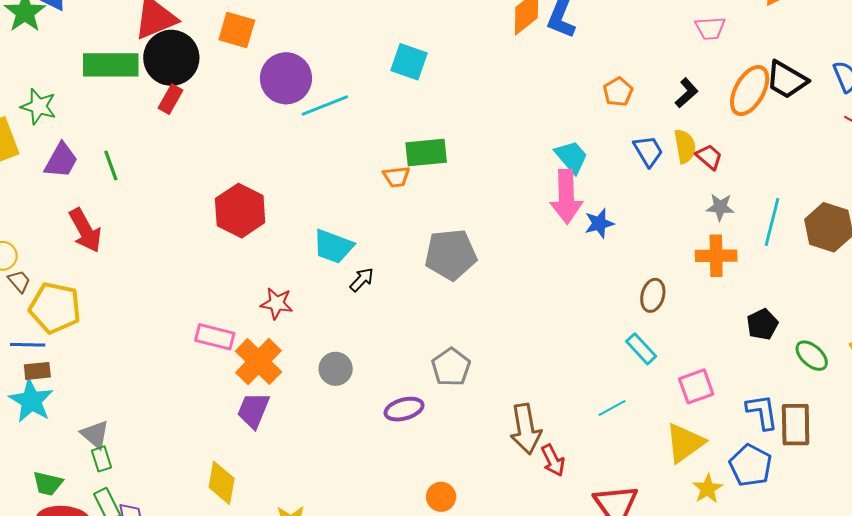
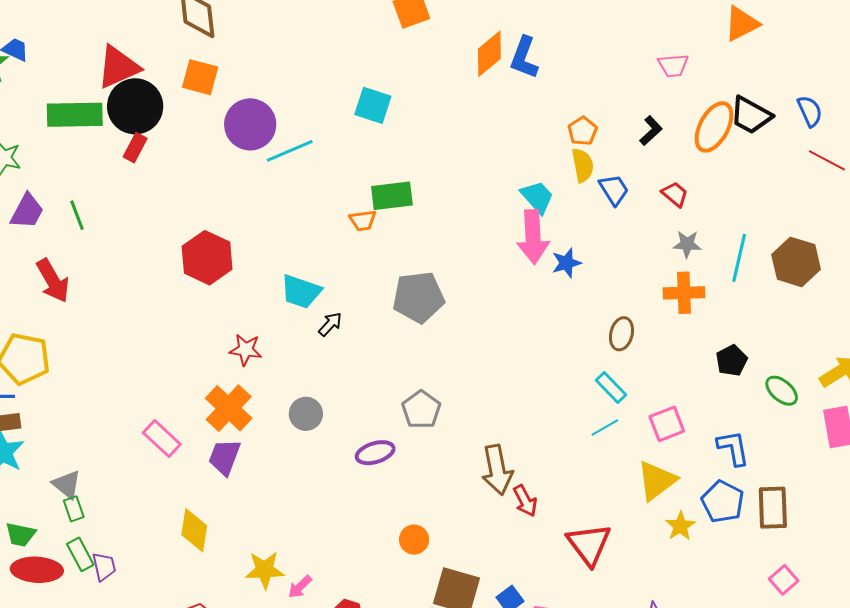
yellow semicircle: (685, 146) -> (583, 165), moved
pink rectangle: (215, 337) -> (162, 439), moved, turned 30
cyan line: (612, 408) -> (605, 427), moved
brown rectangle: (796, 425) -> (773, 508), moved

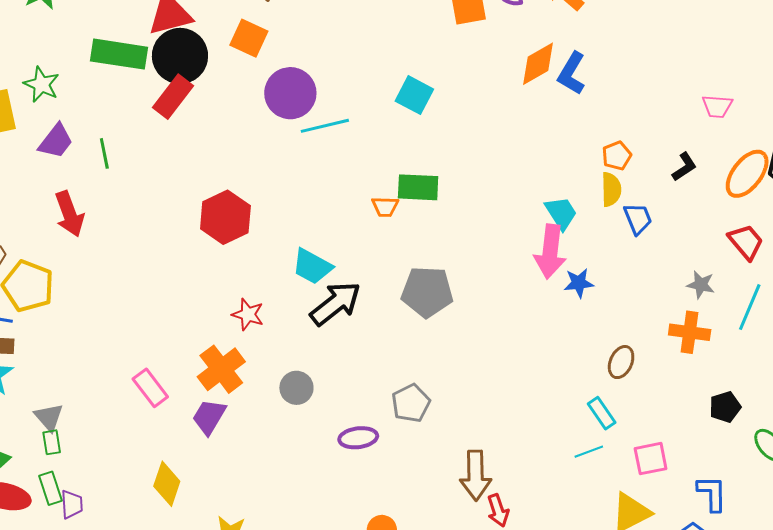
red rectangle: (135, 148) -> (173, 97), size x1.5
red trapezoid: (675, 194) -> (746, 242), moved, size x1.4
black arrow: (330, 324) -> (335, 304), size x2.0

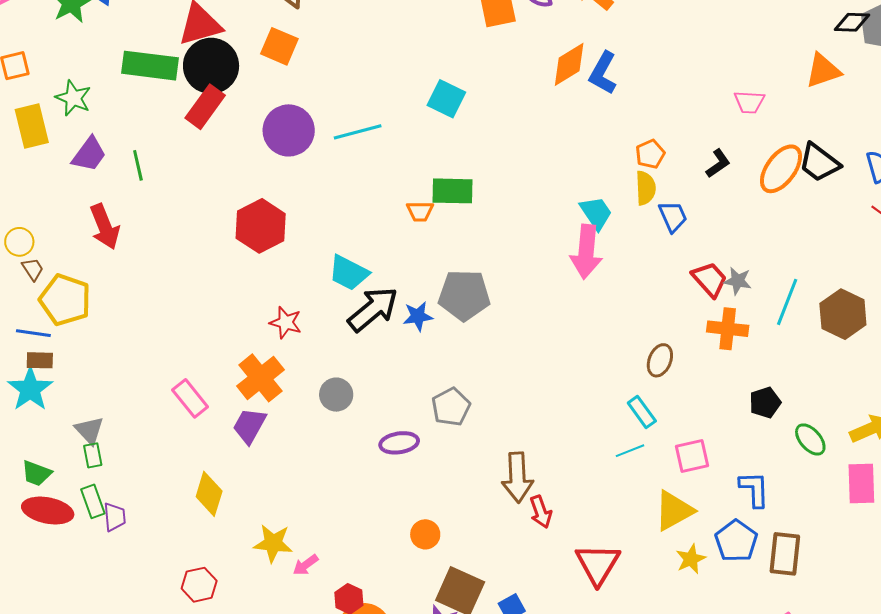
purple circle: (290, 93) -> (289, 130), moved
red trapezoid: (746, 242) -> (710, 279), moved
blue star: (579, 283) -> (418, 316), moved

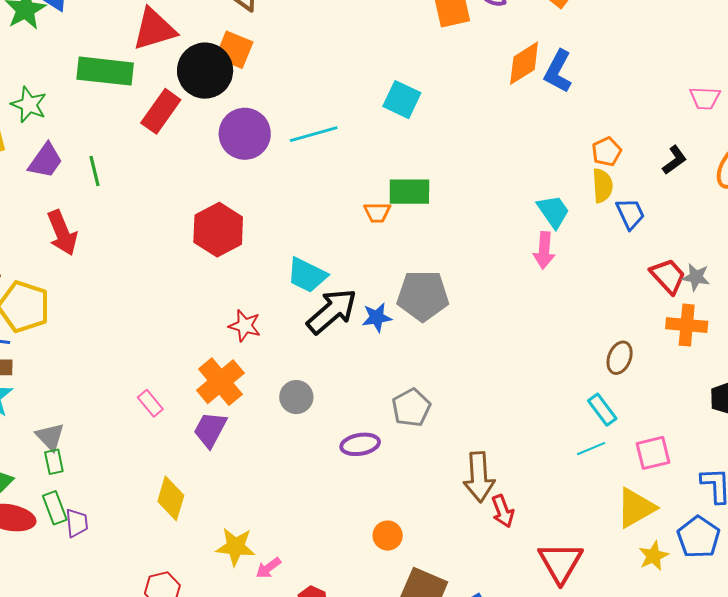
black circle: (211, 66) -> (205, 71), moved
pink arrow: (586, 252) -> (544, 250), size x0.7
pink rectangle: (190, 398) -> (150, 403), size x0.7

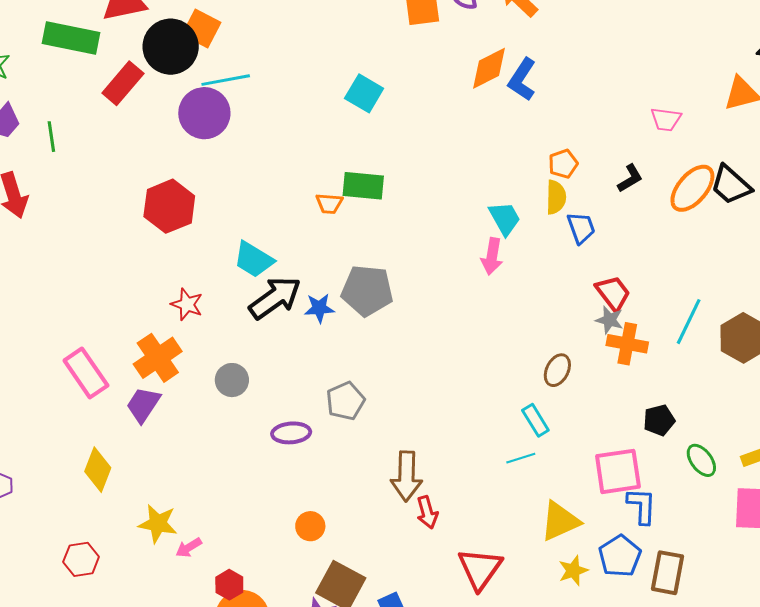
cyan line: (314, 134) -> (226, 80), moved
gray star: (696, 277) -> (609, 320), moved
pink rectangle: (150, 403) -> (86, 373), size x1.8
pink square: (653, 453) -> (618, 471), moved, size x1.4

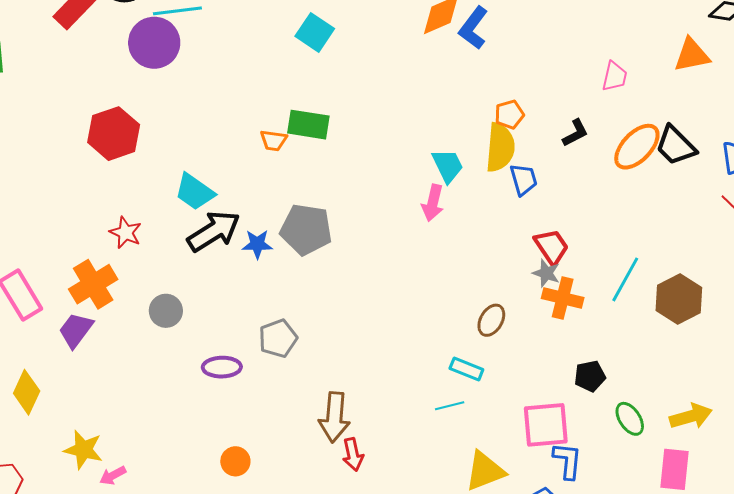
pink trapezoid: (666, 119) -> (615, 76), turned -88
yellow semicircle: (556, 197) -> (500, 148), size x1.4
cyan rectangle: (535, 420) -> (466, 369), turned -40

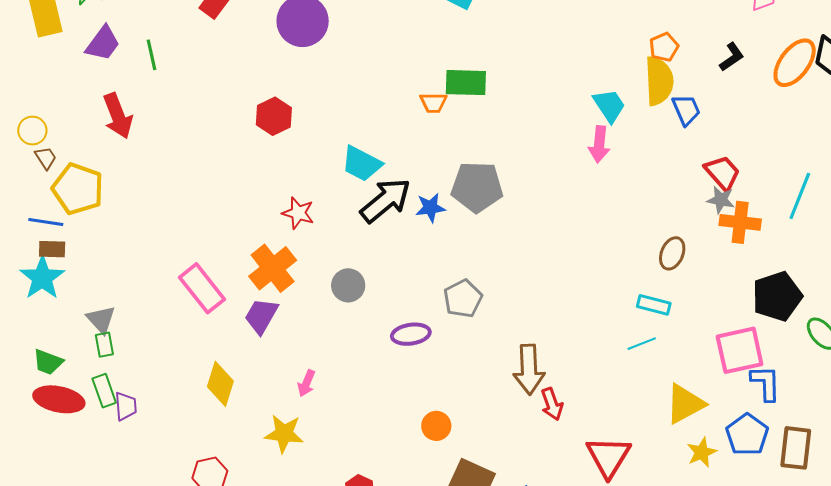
red hexagon: (114, 134) -> (274, 116), size x0.7
black pentagon: (590, 376) -> (777, 296), size x1.6
pink arrow: (113, 476) -> (306, 383), moved, turned -32

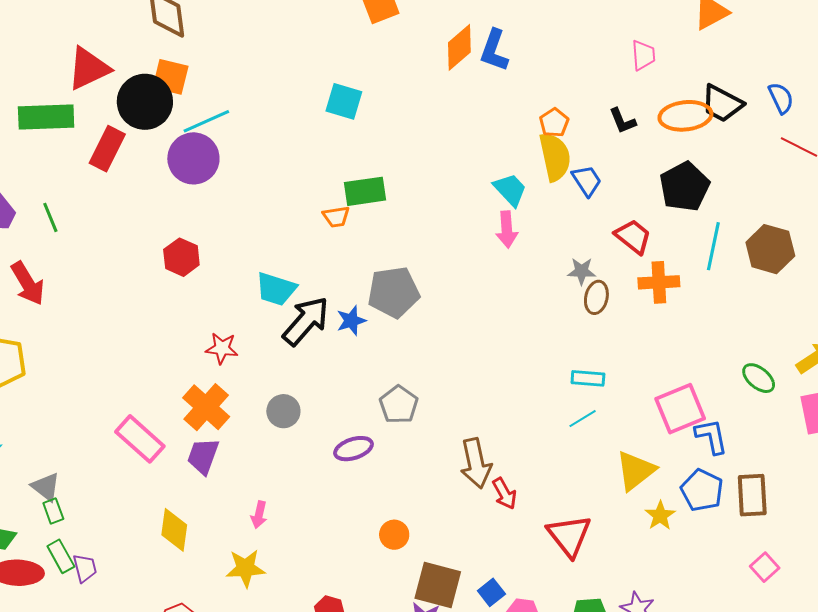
black L-shape: (732, 57) -> (623, 121), turned 112
orange ellipse: (795, 63) -> (685, 116), turned 57
gray star: (721, 200) -> (582, 271), moved
brown ellipse: (672, 253) -> (596, 297), moved
black pentagon: (777, 296) -> (685, 187), moved

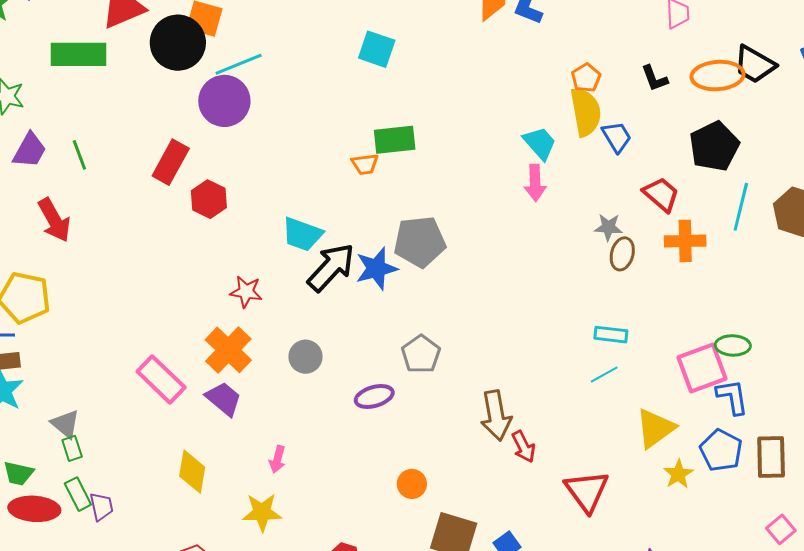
red rectangle: (107, 149) -> (171, 162), moved
blue star: (351, 321) -> (376, 269), size x1.4
green ellipse: (759, 378) -> (733, 345), moved, turned -40
purple trapezoid: (203, 456) -> (224, 399), turned 108

